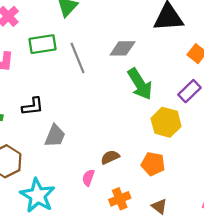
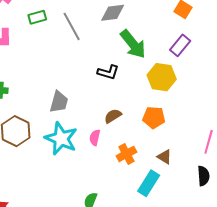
green rectangle: (43, 44) -> (37, 17), size x0.7
black L-shape: (33, 106) -> (108, 72), moved, turned 30
cyan star: (38, 195) -> (61, 139), moved

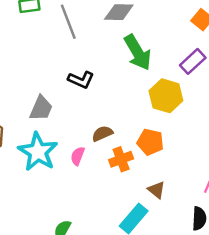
black L-shape: (108, 72) -> (81, 80), moved
orange cross: (126, 154) -> (121, 159), moved

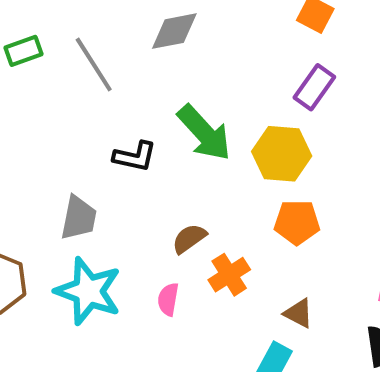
green arrow: (138, 52) -> (204, 133), moved
orange pentagon: (150, 142) -> (297, 222), moved
pink semicircle: (78, 156) -> (168, 299), moved

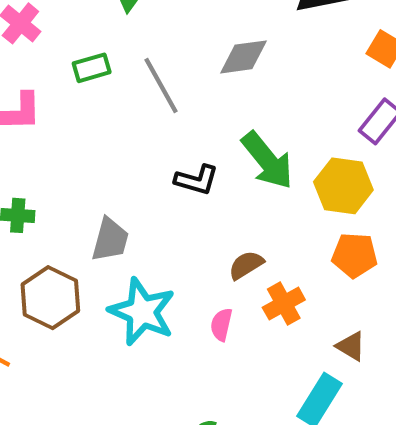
gray trapezoid: (79, 218) -> (110, 240), moved

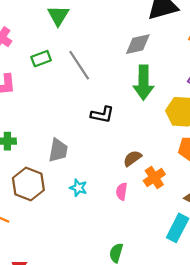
gray diamond: (243, 57) -> (138, 44), moved
green arrow: (267, 160) -> (143, 83), moved, turned 44
cyan star: (142, 312) -> (78, 188), size x0.5

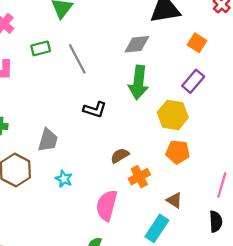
pink semicircle: (122, 191) -> (107, 205), moved, size x1.8

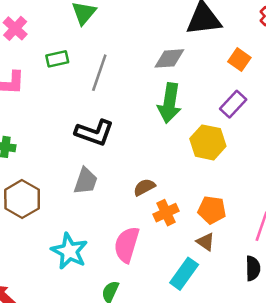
gray line: (77, 59) -> (99, 73), turned 44
black L-shape: (95, 110) -> (94, 133), moved, size x1.4
gray trapezoid: (48, 140) -> (86, 181), moved
orange pentagon: (178, 152) -> (212, 210), moved
cyan star: (64, 179) -> (69, 251), moved, size x1.8

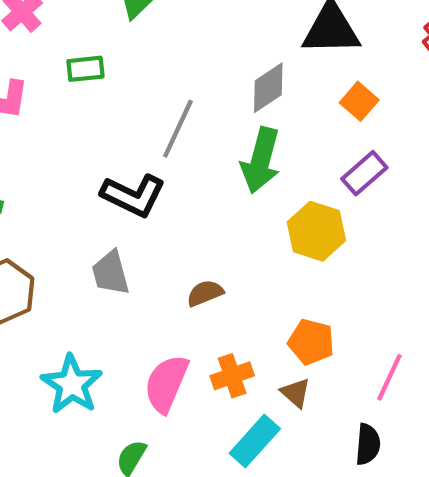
gray diamond: (169, 58) -> (268, 88), turned -36
orange square: (239, 60) -> (359, 101), moved
gray line: (99, 73) -> (178, 129), moved
gray trapezoid: (86, 181) -> (111, 273), turned 140
orange cross: (166, 213) -> (232, 376), moved

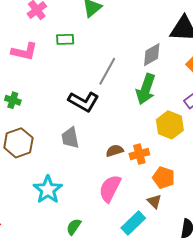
orange cross: (232, 376) -> (139, 154), moved
pink semicircle: (166, 384) -> (110, 188), moved

